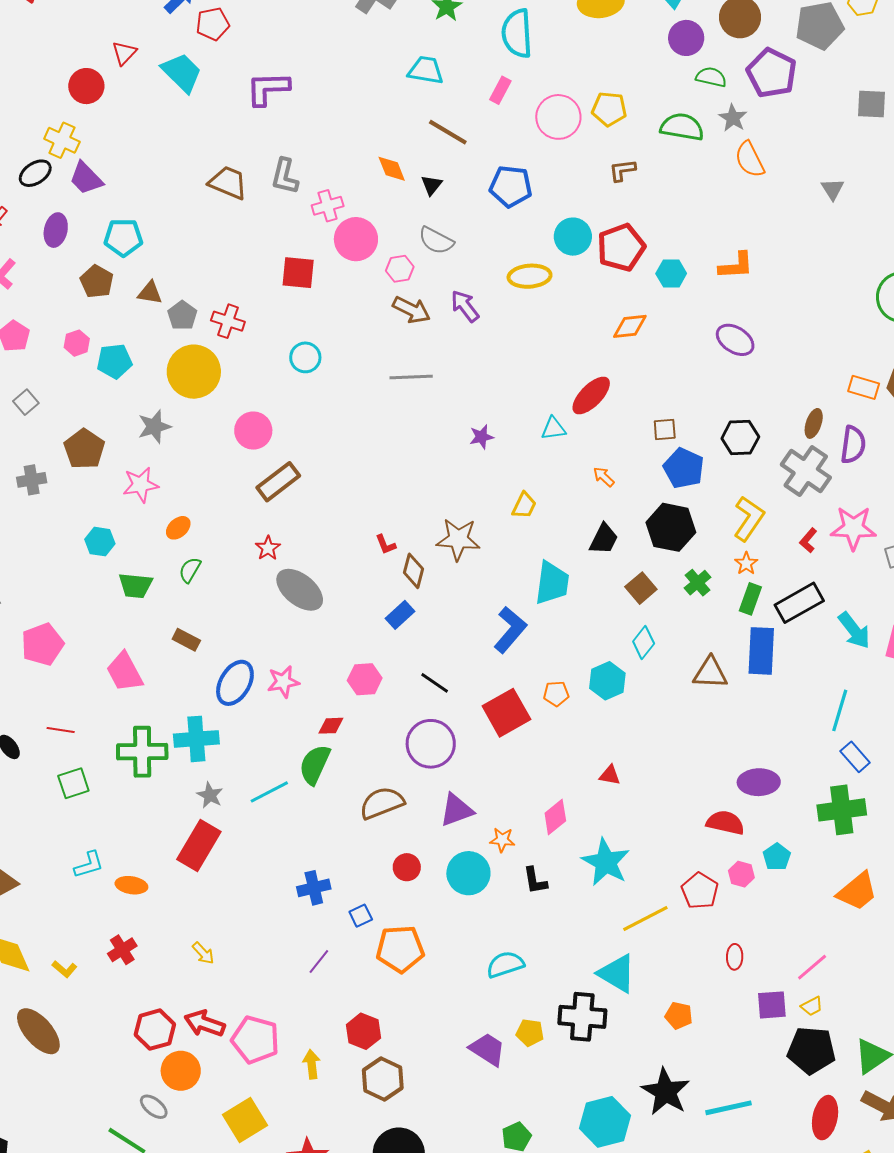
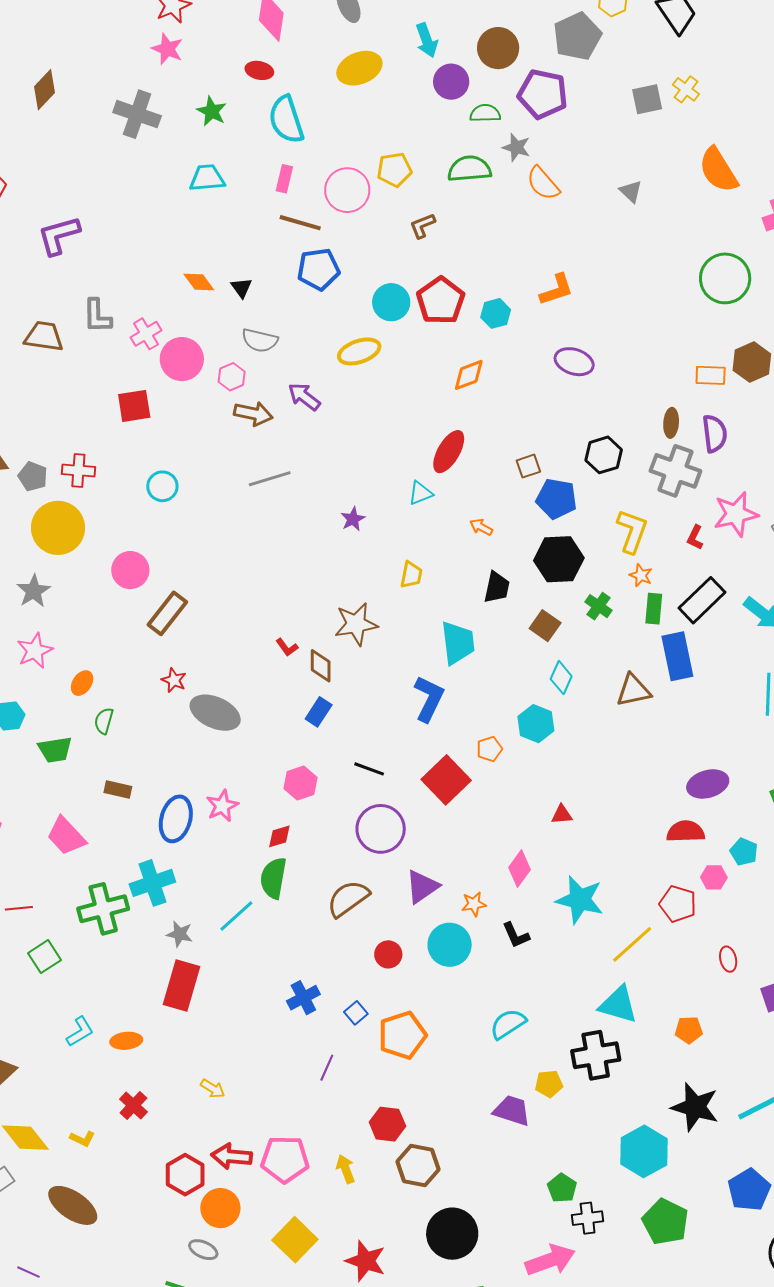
brown line: (448, 132) -> (300, 223), moved

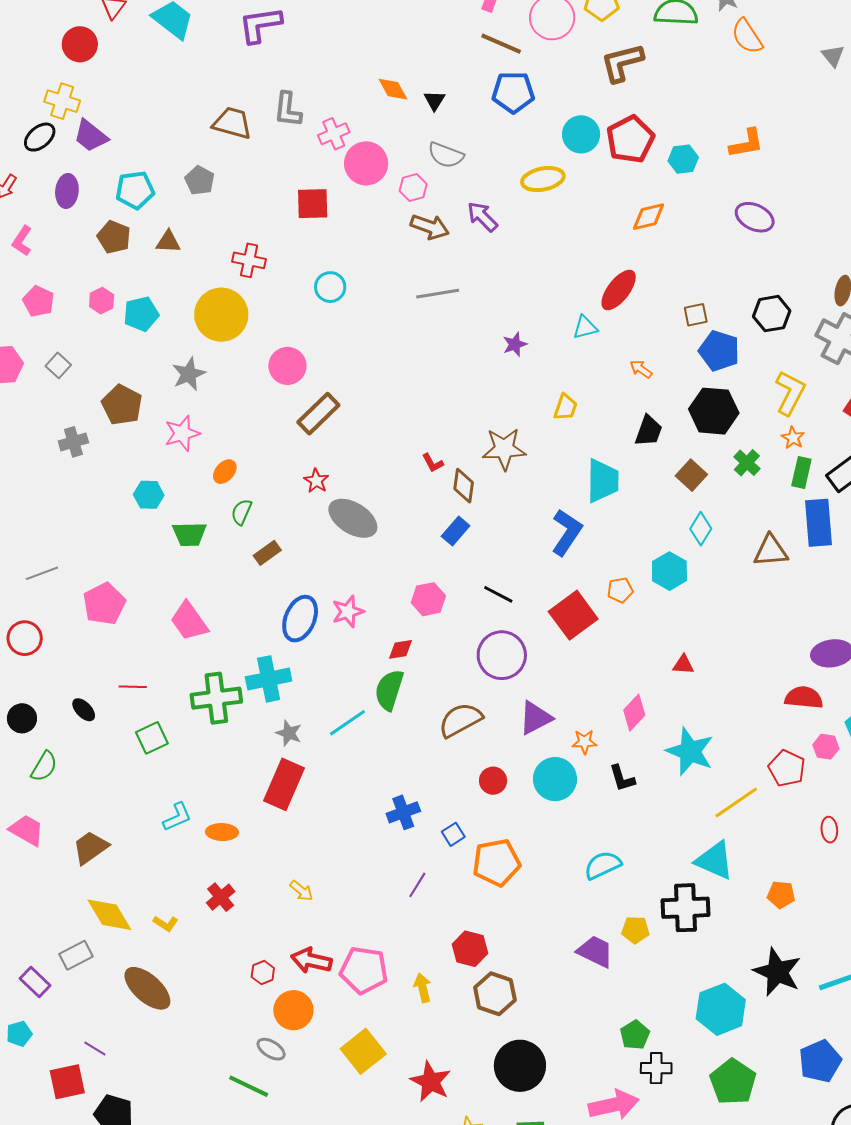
brown L-shape: (422, 226) -> (622, 63), size x1.6
gray pentagon: (33, 476) -> (200, 180), moved
brown rectangle: (118, 789) -> (267, 553), moved, turned -56
red hexagon: (185, 1175) -> (263, 972), size x0.6

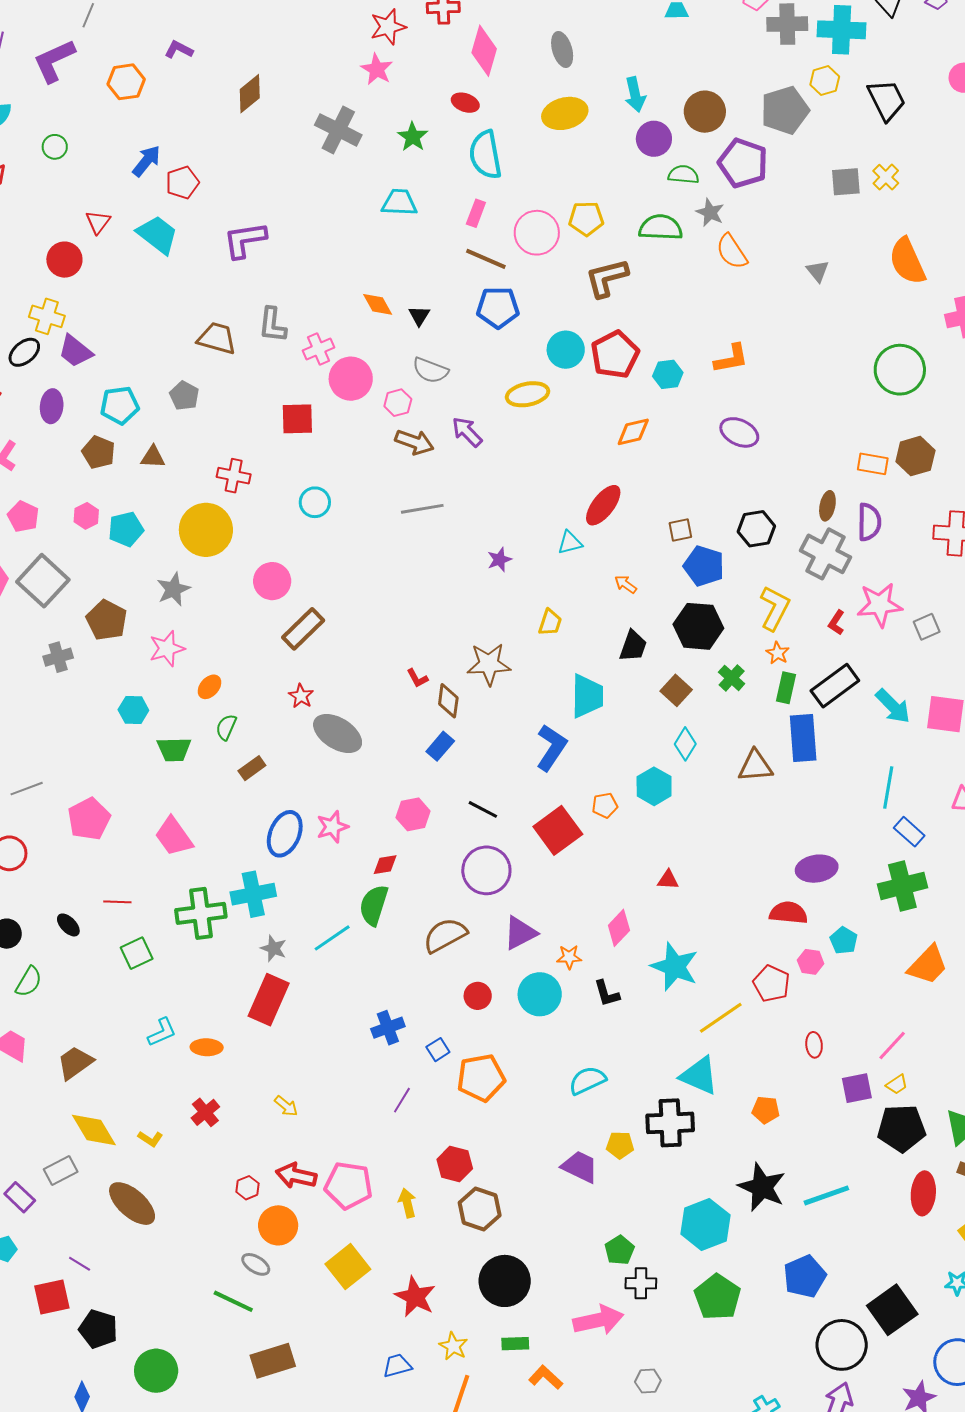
gray square: (58, 365) -> (43, 581), size x2.0

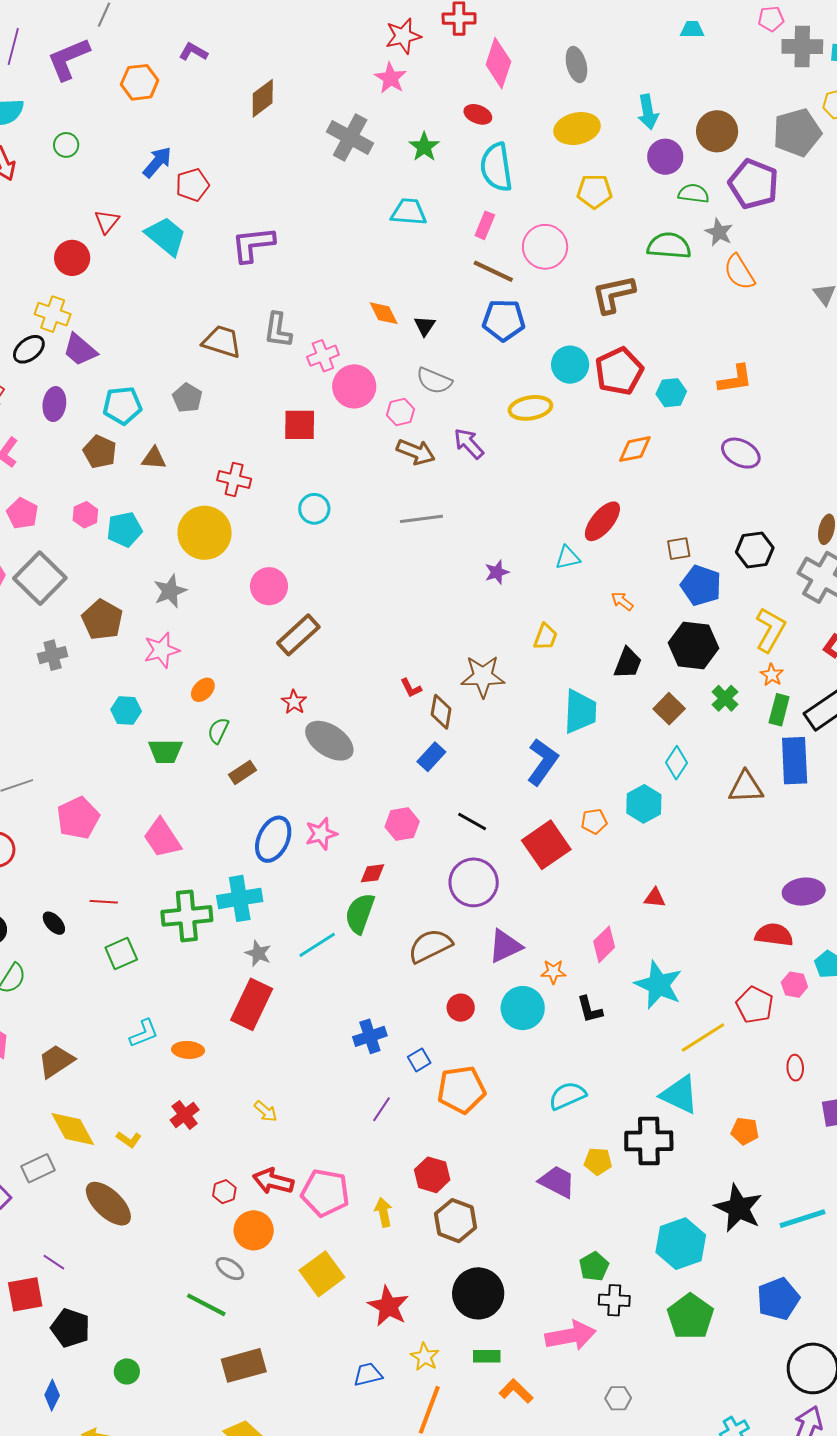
yellow pentagon: (586, 219) -> (595, 191), moved
green circle: (156, 1371) -> (127, 1371), size x0.6

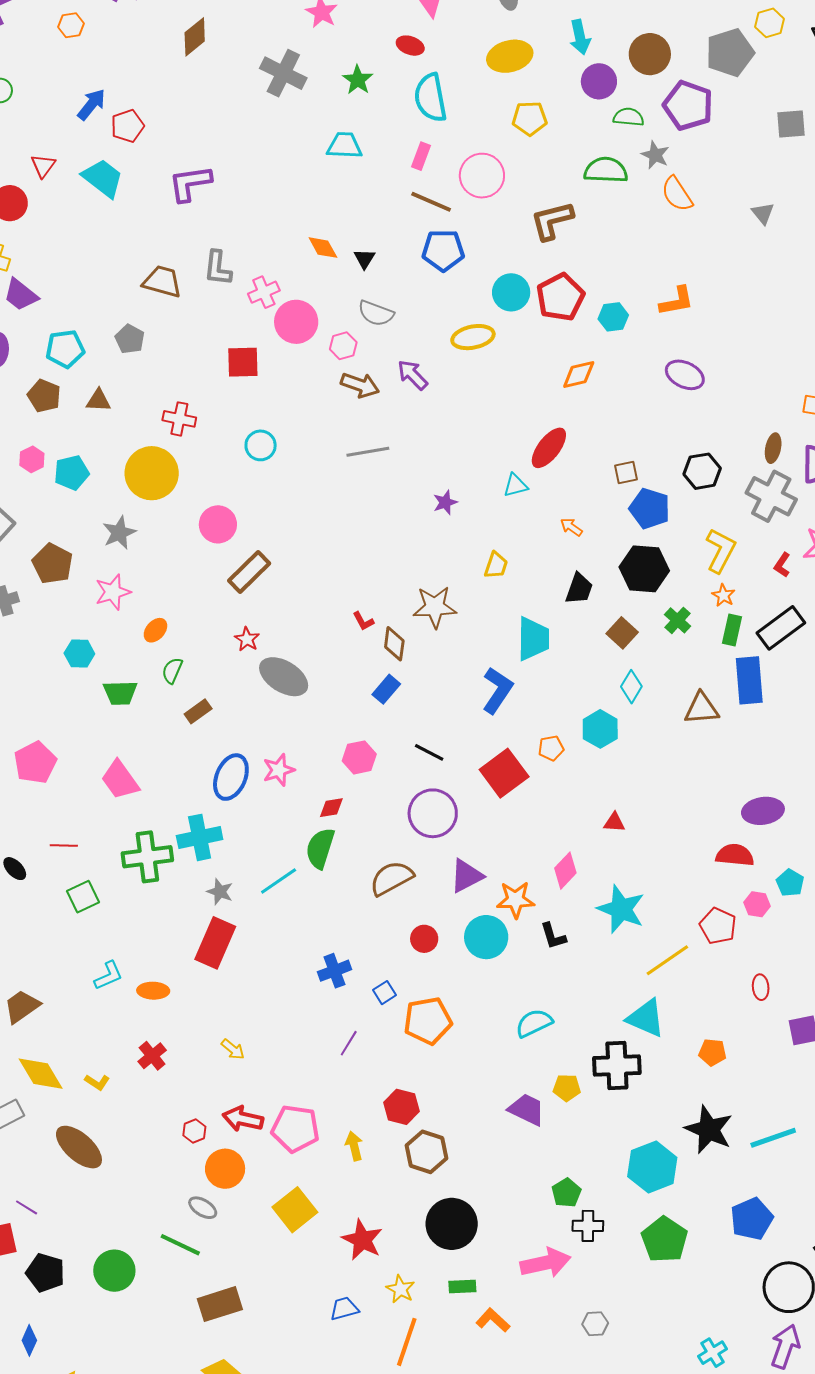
orange hexagon: (140, 82) -> (71, 25), size x0.7
orange star: (553, 972) -> (516, 900), size x1.5
green circle: (127, 1371) -> (114, 1271), moved, size x1.6

